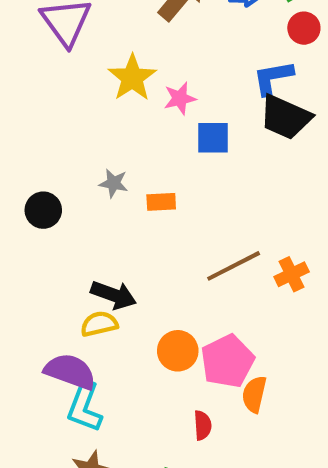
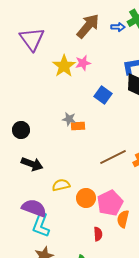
pink star: (180, 98) -> (83, 63), moved
blue square: (213, 138) -> (103, 95), turned 36
gray star: (114, 183) -> (69, 119), moved
black arrow: (114, 295) -> (32, 164), moved
yellow semicircle: (99, 324) -> (61, 185), moved

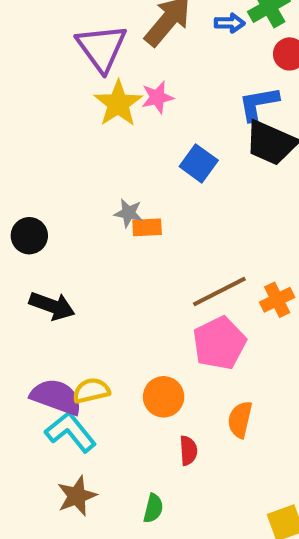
purple triangle: (32, 39) -> (102, 48), moved
yellow semicircle: (61, 185) -> (91, 391), moved
orange circle: (86, 198) -> (164, 397), moved
pink pentagon: (110, 203) -> (219, 343), moved
cyan L-shape: (41, 225) -> (71, 432), turned 120

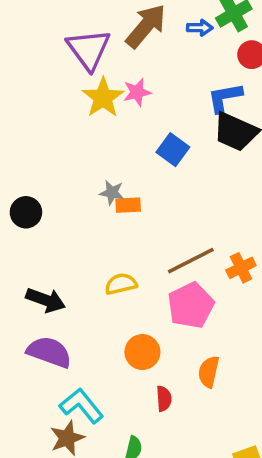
black arrow: (52, 306) -> (46, 300), moved
yellow semicircle: (91, 391) -> (121, 284), moved
cyan L-shape: (71, 432) -> (81, 406), moved

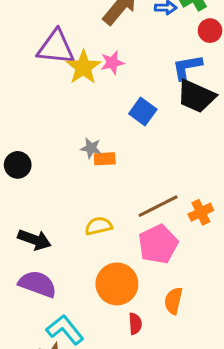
purple triangle: (89, 49) -> (56, 47), moved, turned -48
orange circle: (142, 352) -> (117, 284), size x1.4

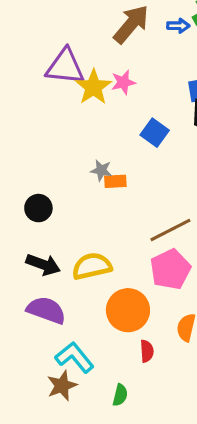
black circle: (18, 165) -> (38, 208), moved
yellow semicircle: (99, 226) -> (92, 266), moved, size x1.4

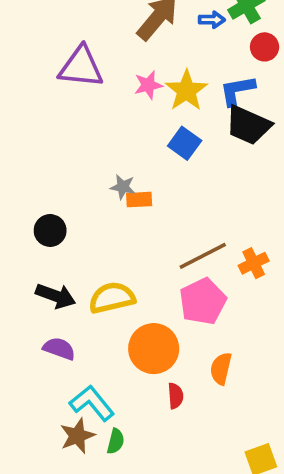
yellow star: (93, 87) -> (186, 91), moved
purple semicircle: (46, 310) -> (59, 349), size x0.7
green semicircle: (120, 395) -> (116, 441), moved

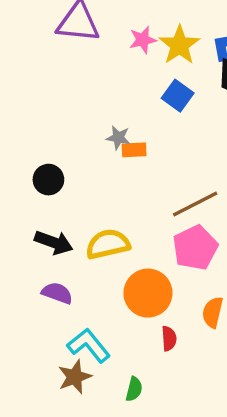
green semicircle: (116, 441) -> (134, 389), moved

